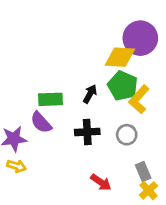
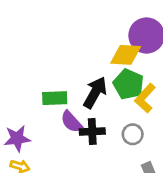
black arrow: (90, 94) -> (95, 93), size x1.6
purple semicircle: (41, 122) -> (71, 122), moved

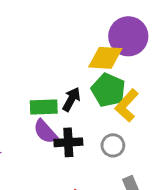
black arrow: (95, 93) -> (71, 99), size x0.7
green rectangle: (55, 98) -> (44, 107), moved

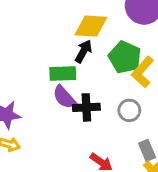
yellow diamond: (105, 58) -> (91, 26), moved
black arrow: (71, 99) -> (83, 51), moved

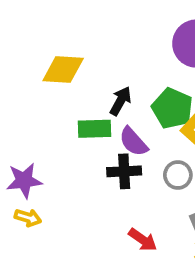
yellow diamond: (91, 26) -> (63, 69), moved
purple semicircle: (64, 97) -> (133, 142), moved

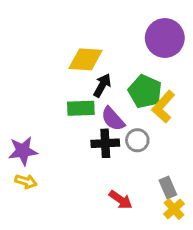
yellow diamond: (63, 69) -> (85, 59), moved
gray circle: (178, 175) -> (137, 140), moved

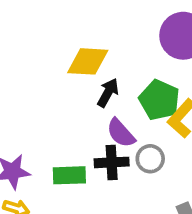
green rectangle: (81, 108) -> (69, 175), moved

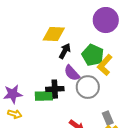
gray circle: (150, 159) -> (88, 87), size x1.5
black cross: (112, 162) -> (55, 89), moved

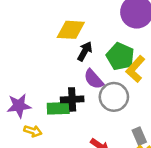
yellow arrow: (15, 114) -> (33, 131), moved

